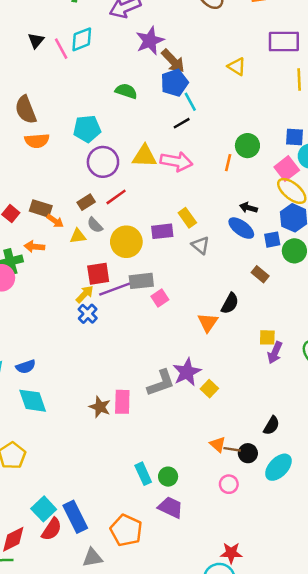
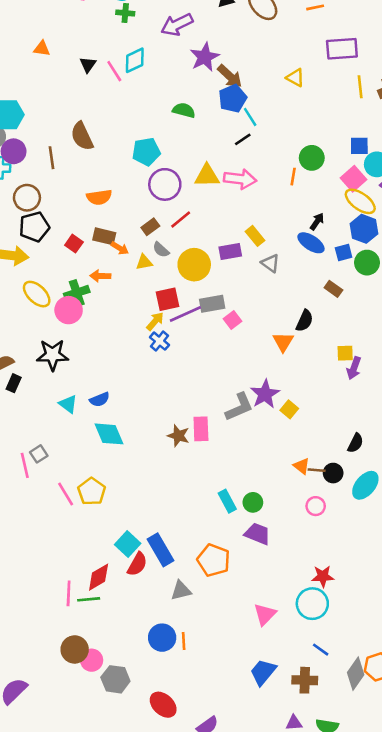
orange semicircle: (37, 141) -> (99, 197), moved
black arrow: (248, 208) -> (317, 222), turned 112

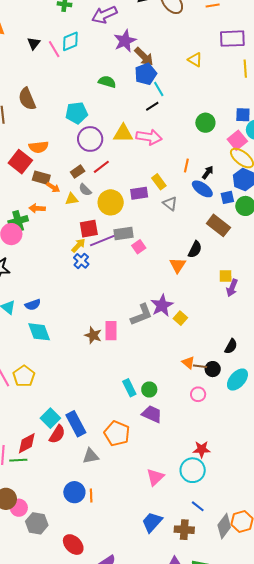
orange line: (293, 177) -> (186, 165), moved
red square: (74, 244) -> (20, 162), moved, size x1.6
brown rectangle: (333, 289) -> (218, 225), size x1.6

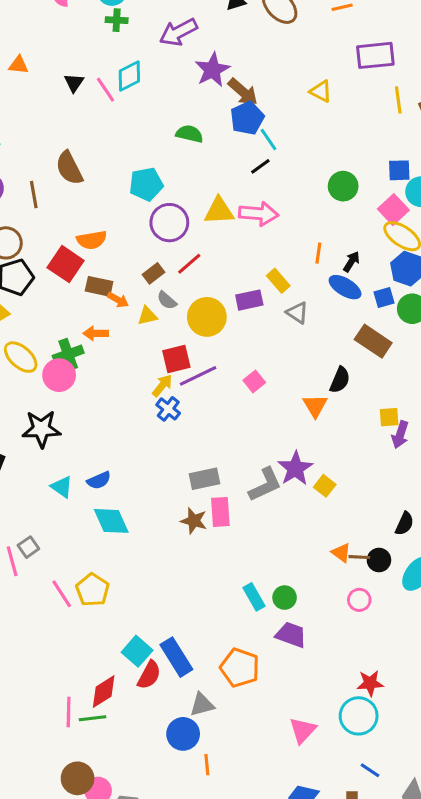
gray rectangle: (123, 233) -> (204, 479), moved
blue circle: (74, 492) -> (183, 734), moved

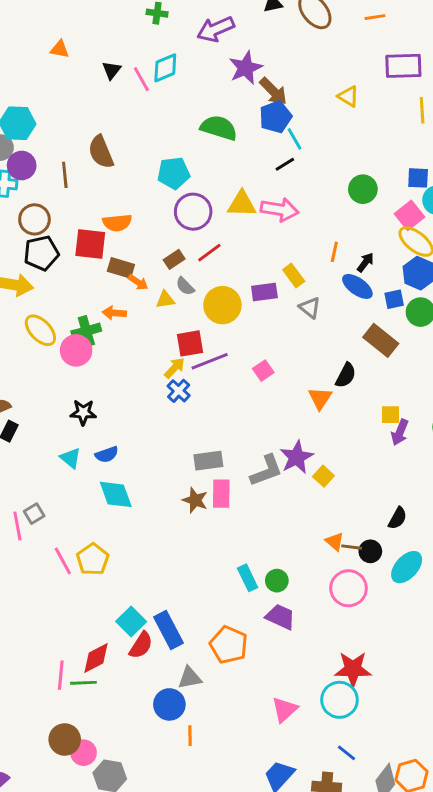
green semicircle: (189, 134) -> (219, 128), size x1.4
red square: (66, 264) -> (90, 244), turned -32
black star: (41, 429) -> (83, 412), moved, size x0.7
pink circle: (359, 600) -> (349, 588), size x1.6
red star: (370, 683) -> (353, 669), size x1.4

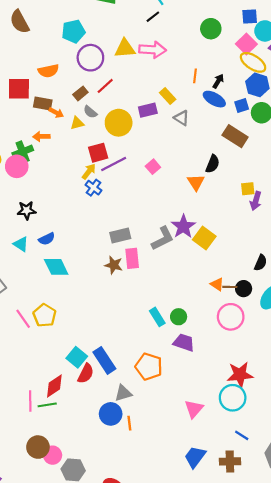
orange semicircle: (117, 223) -> (48, 71), moved
yellow square: (323, 476) -> (204, 238), size x1.5
orange line: (190, 736) -> (129, 423), moved

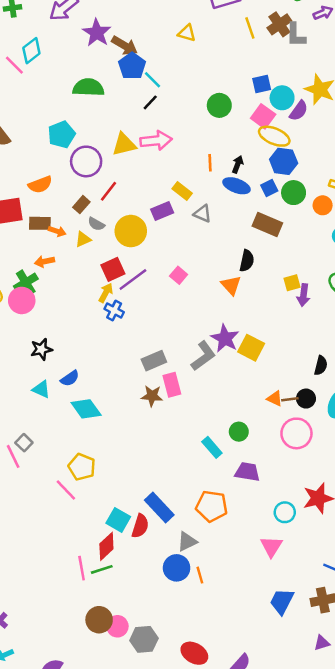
green circle: (179, 317) -> (239, 432), moved
pink line: (23, 319) -> (66, 490), moved
cyan square: (77, 357) -> (118, 520), moved
cyan circle: (233, 398) -> (285, 512), moved, size x0.7

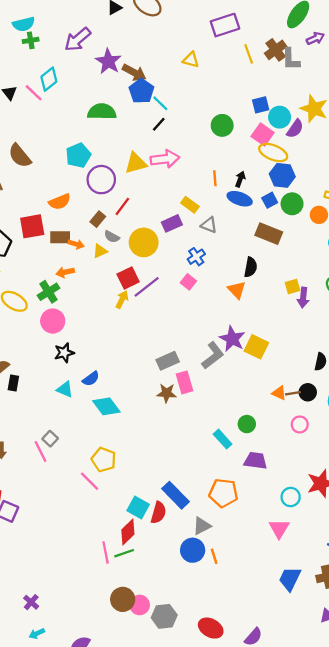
pink circle: (22, 300) -> (53, 321), moved
blue cross: (114, 311) -> (196, 257), moved, turned 30
pink circle: (296, 433) -> (300, 424), size x0.6

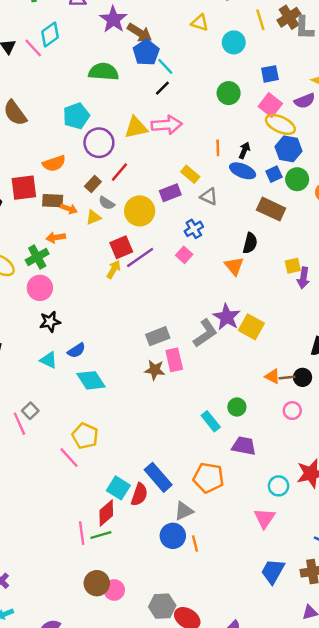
cyan circle: (280, 117) -> (234, 42), moved
purple semicircle: (295, 129) -> (305, 101), turned 30
gray hexagon: (164, 616) -> (162, 606), moved

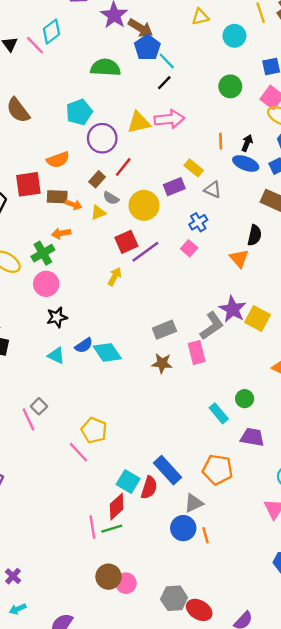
yellow triangle: (200, 23) -> (200, 17), turned -30
yellow arrow: (114, 269) -> (115, 277), moved
pink rectangle: (174, 360) -> (197, 352), moved
cyan diamond: (91, 380) -> (107, 352), moved

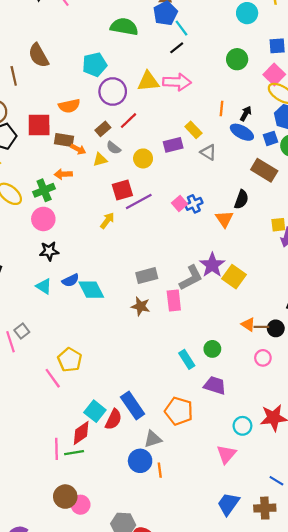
yellow circle: (144, 205) -> (143, 158), size x0.7
blue cross: (198, 222) -> (194, 204), moved

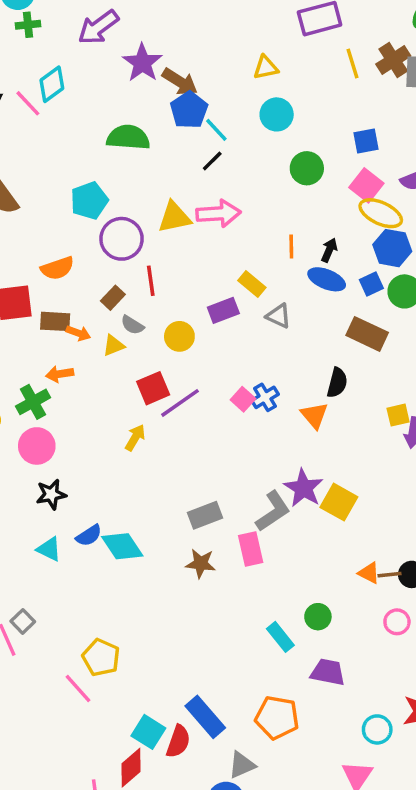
cyan circle: (247, 13) -> (277, 114), moved
red line: (129, 121) -> (151, 281), turned -48

